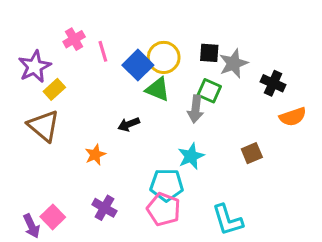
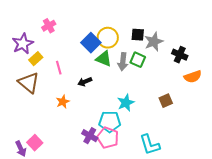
pink line: (103, 51) -> (59, 68), moved
gray arrow: (196, 109) -> (123, 62), moved
purple cross: (104, 208) -> (90, 136), moved

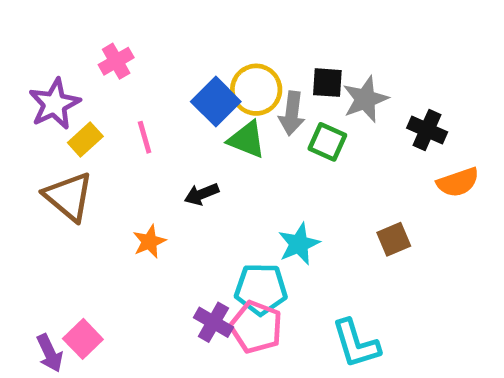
gray arrow: (123, 62) -> (292, 113), moved
pink line: (59, 68) -> (145, 137), moved

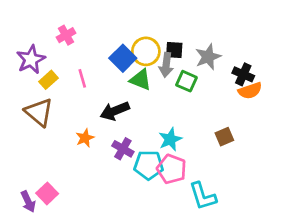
black square: (327, 83) -> (174, 50), moved
orange semicircle: (458, 182) -> (250, 91), moved
black arrow: (202, 194) -> (115, 111), size x1.5
purple cross: (213, 322) -> (123, 149), moved
pink pentagon: (256, 327) -> (172, 169), moved

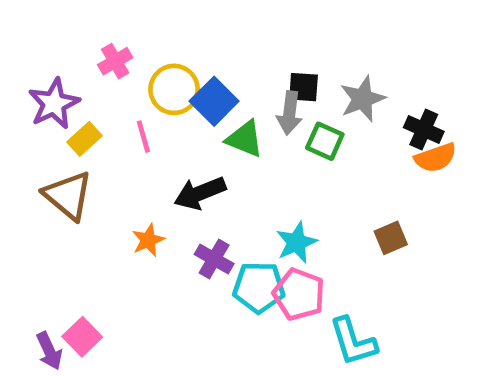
yellow circle: (146, 51) -> (174, 89), moved

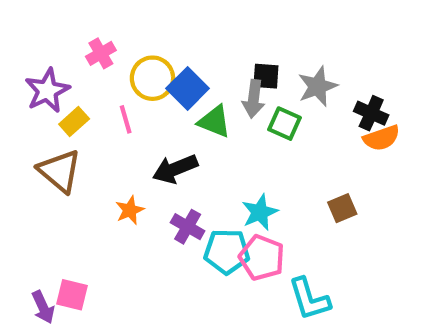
pink square: (82, 337) -> (72, 295), turned -32

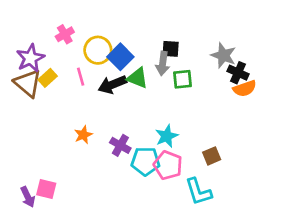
gray star: (318, 86) -> (223, 55), moved, turned -30
green square: (285, 124) -> (182, 79), turned -30
black arrow: (175, 169) -> (112, 85), moved
brown triangle: (60, 171) -> (28, 83), moved
brown square: (342, 208) -> (212, 156), moved

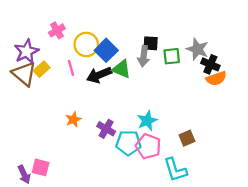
green square: (182, 79) -> (172, 56), moved

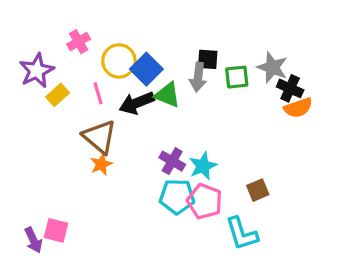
brown triangle: (24, 74) -> (100, 137), moved
purple cross: (106, 129) -> (172, 161), moved

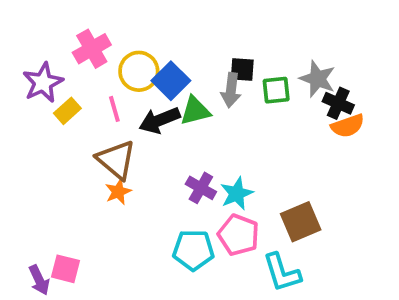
pink cross: (79, 42) -> (92, 49), size x1.4
green triangle: (167, 95) -> (195, 111), turned -36
brown square: (258, 190) -> (301, 222), size x1.5
cyan pentagon: (177, 197) -> (193, 250), moved

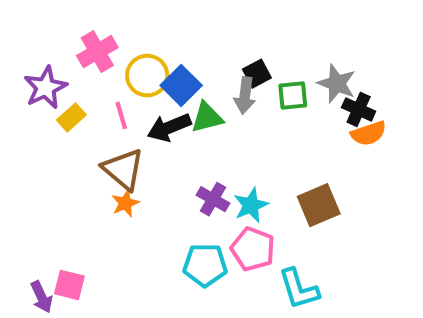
black square: (242, 69) -> (257, 74), turned -32
brown square: (301, 222) -> (319, 205), moved

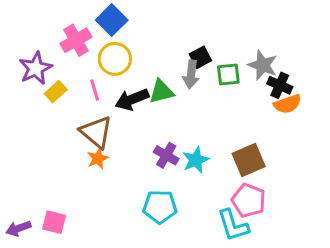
blue square: (181, 85) -> (112, 20), moved
pink pentagon: (253, 249) -> (249, 200), moved
purple arrow: (41, 297) -> (18, 228), moved, turned 95

